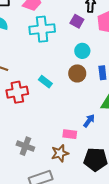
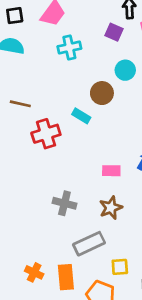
cyan cross: (42, 29) -> (69, 47), size x0.7
brown circle: (77, 73) -> (102, 93), moved
pink rectangle: (70, 134) -> (111, 171), moved

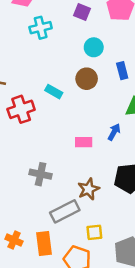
brown circle: (102, 93) -> (87, 79), moved
brown star: (111, 208) -> (88, 189), moved

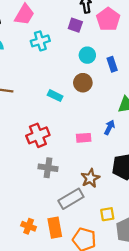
blue rectangle: (122, 71) -> (112, 64), moved
red cross: (21, 109) -> (38, 135), moved
yellow square: (94, 232) -> (107, 214), moved

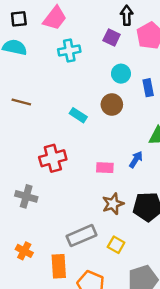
gray cross: (48, 168) -> (26, 196), moved
brown star: (90, 178) -> (113, 204), moved
yellow square: (107, 214) -> (116, 245), moved, turned 32
orange cross: (29, 226) -> (24, 251), moved

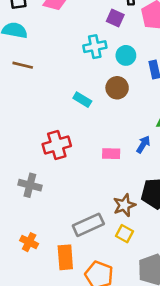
cyan cross: (69, 51) -> (95, 47), moved
brown line: (21, 102) -> (23, 65), moved
brown star: (113, 204) -> (124, 205), moved

